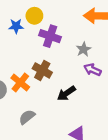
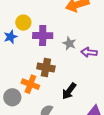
gray star: (84, 49) -> (69, 43), moved
black arrow: (66, 93) -> (69, 91), moved

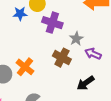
brown cross: (46, 67) -> (62, 58), moved
black arrow: (69, 91) -> (86, 83), moved

